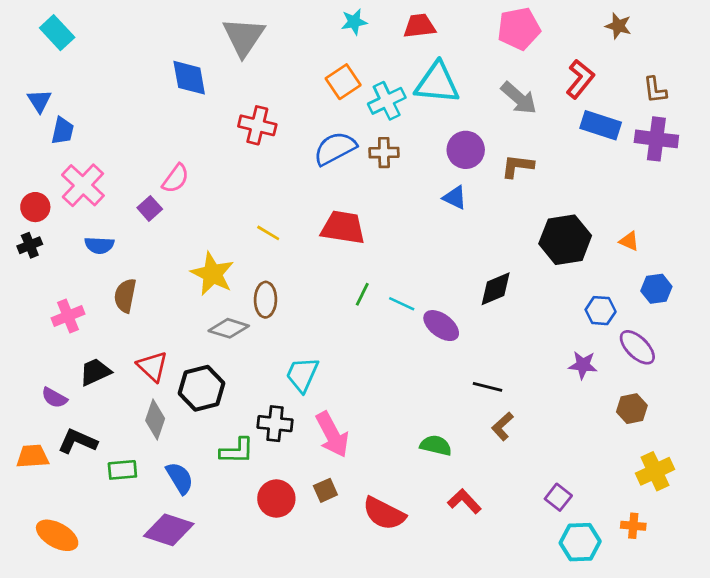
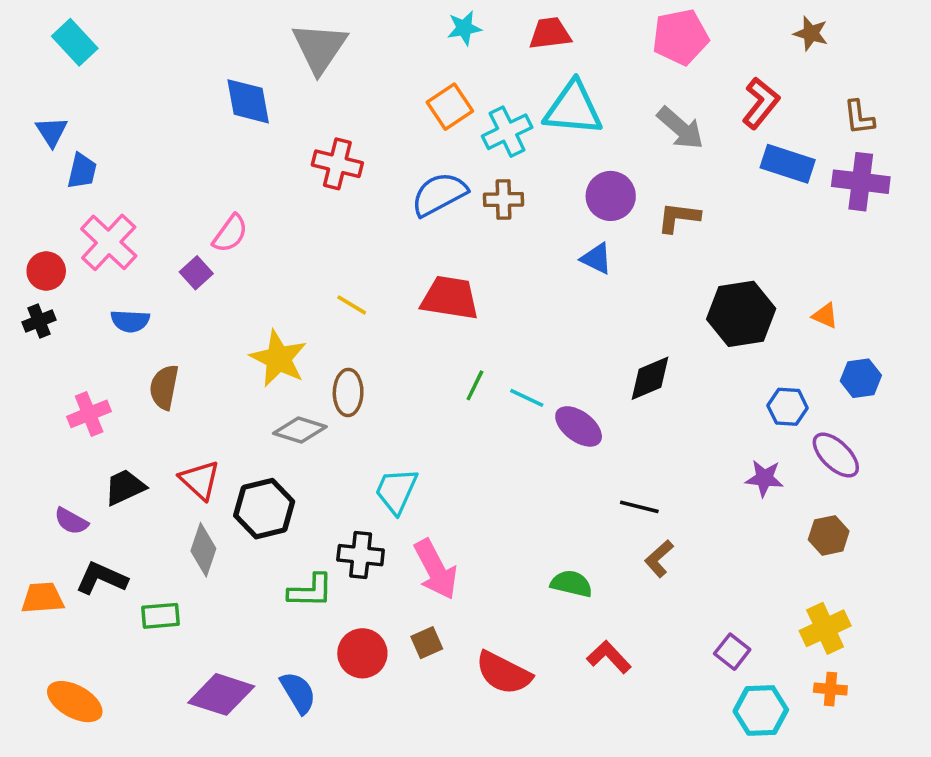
yellow cross: (655, 471) -> (825, 628), moved
blue semicircle: (180, 478) -> (298, 693), moved

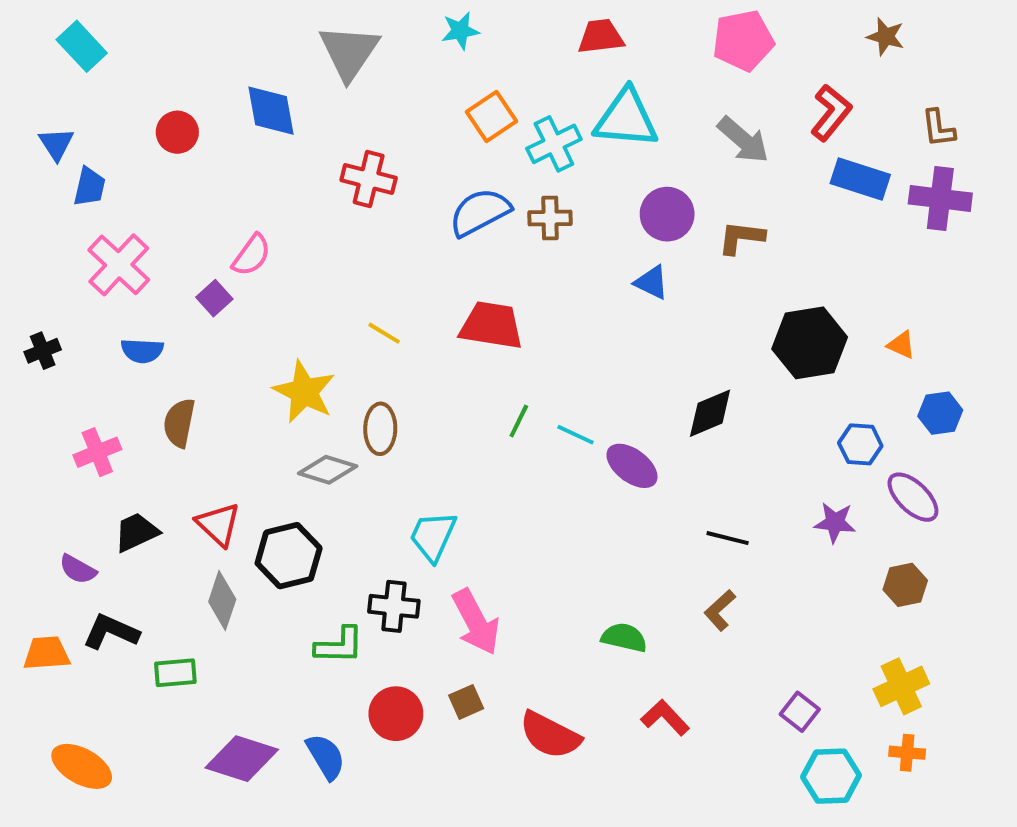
cyan star: (464, 28) -> (460, 31), moved
red circle: (46, 271) -> (177, 132), moved
black line: (639, 507) -> (728, 538), moved

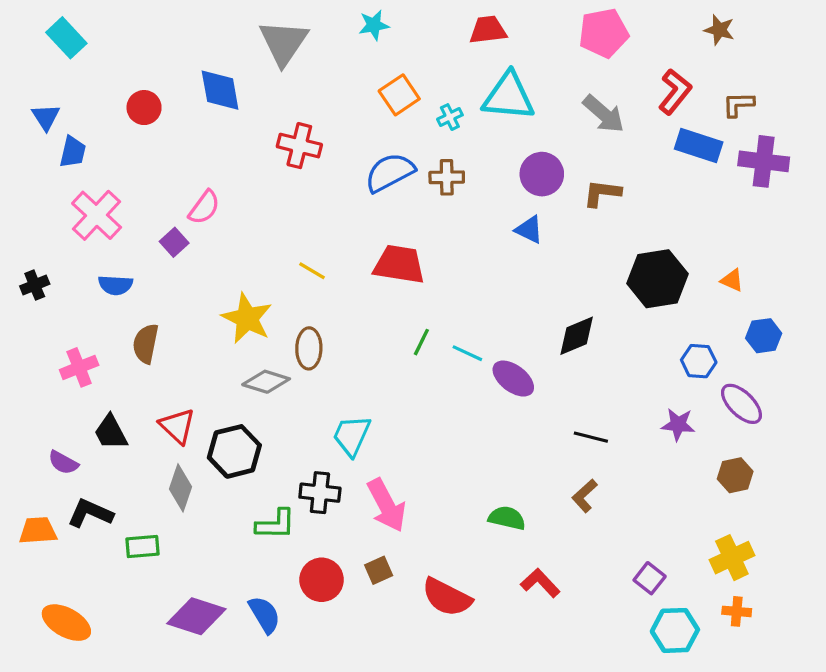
brown L-shape: (938, 128) -> (738, 104), moved, turned 96
cyan cross: (554, 144) -> (450, 117), size x0.6
black trapezoid: (136, 532) -> (111, 432), turned -93

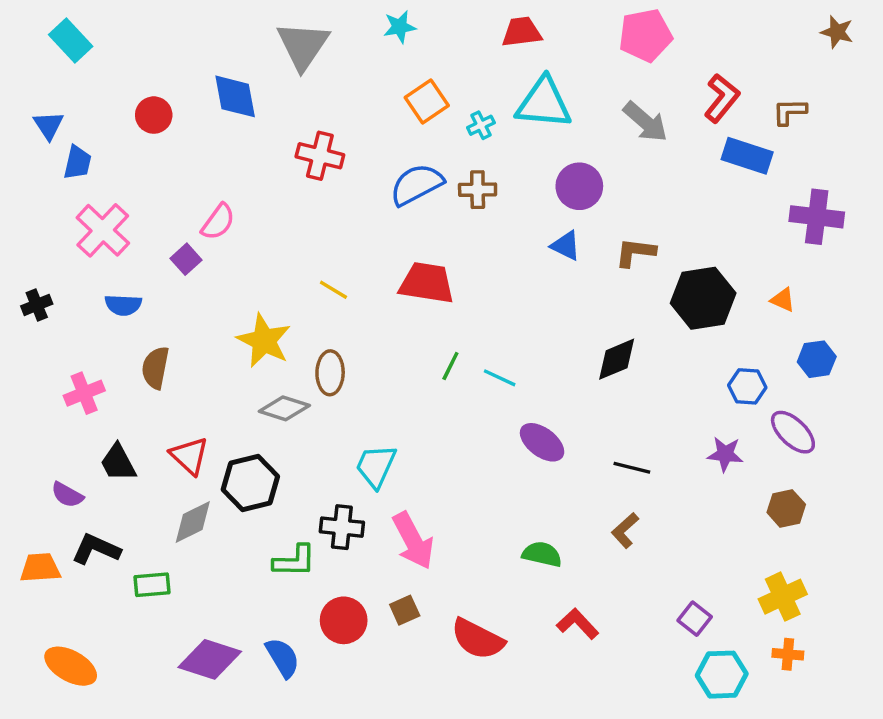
brown star: (719, 30) -> (837, 32), moved
purple cross: (764, 161) -> (817, 217), moved
brown L-shape: (602, 193) -> (635, 252), moved
purple ellipse: (513, 379) -> (542, 442), moved
gray diamond: (180, 488) -> (193, 522), turned 45

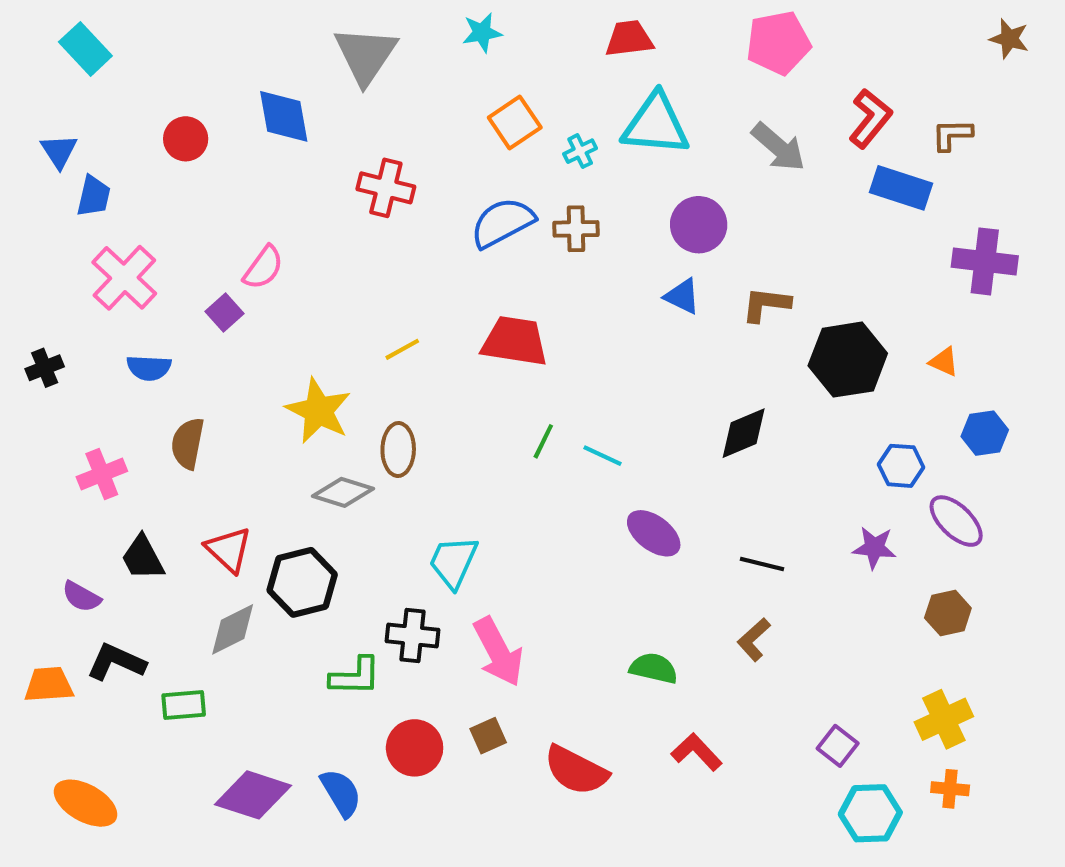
yellow line: (333, 290) -> (402, 349), turned -60

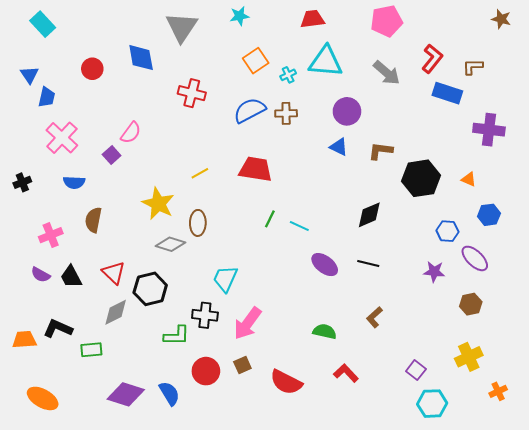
black line: (762, 564) -> (368, 264), moved
purple semicircle: (81, 597) -> (41, 275), moved
pink arrow: (498, 652) -> (248, 323), turned 64
orange cross: (950, 789) -> (498, 391), moved, turned -30

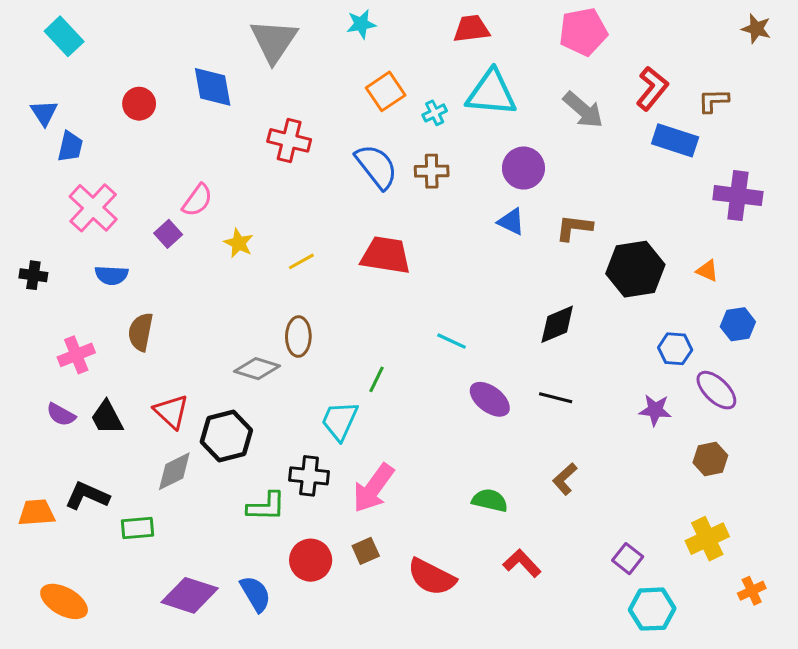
blue semicircle: (250, 110) -> (376, 166), turned 80
black cross: (22, 182) -> (33, 275), turned 30
yellow star: (158, 204) -> (239, 243), moved, size x0.6
green line: (270, 219) -> (376, 379), moved

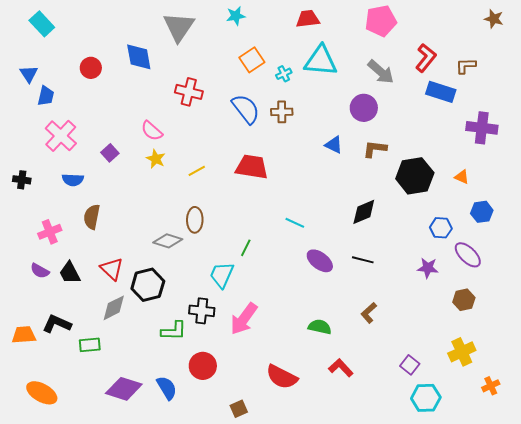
purple circle: (523, 168) -> (364, 108), moved
pink semicircle: (197, 200) -> (152, 131), moved, turned 95
brown square: (366, 551) -> (239, 409), moved

